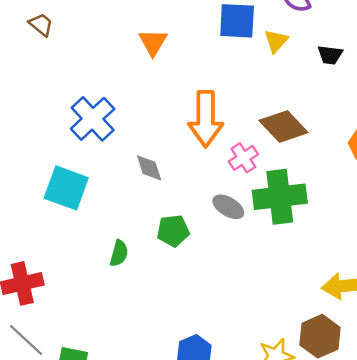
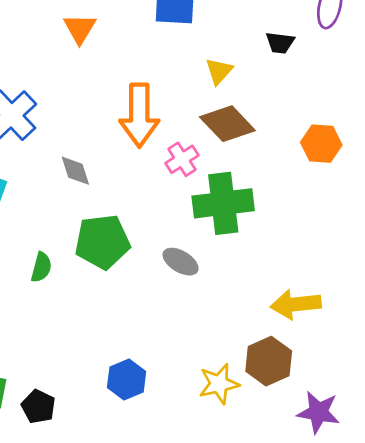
yellow triangle: (276, 41) -> (219, 71), moved
gray ellipse: (228, 207) -> (181, 262), moved
green pentagon: (173, 231) -> (102, 242), size x1.5

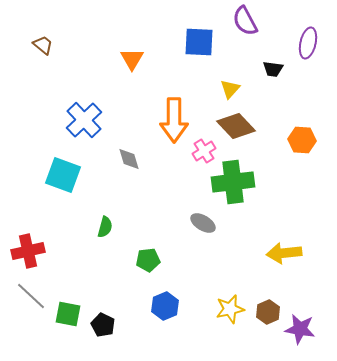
green pentagon: (102, 242) -> (148, 260), moved, size x0.6
brown hexagon: (269, 361) -> (268, 312), moved, size x0.7

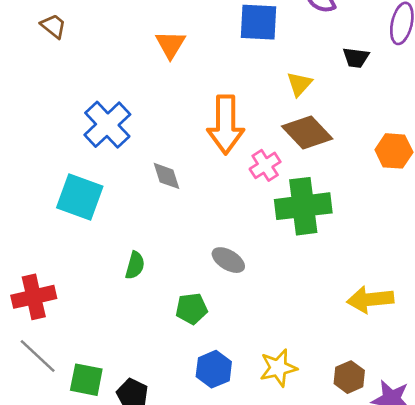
gray ellipse: (203, 223) -> (228, 260), moved
yellow star: (230, 309) -> (278, 368), moved

